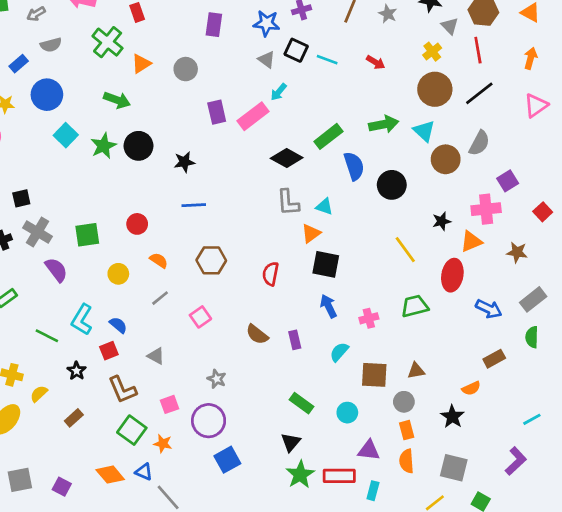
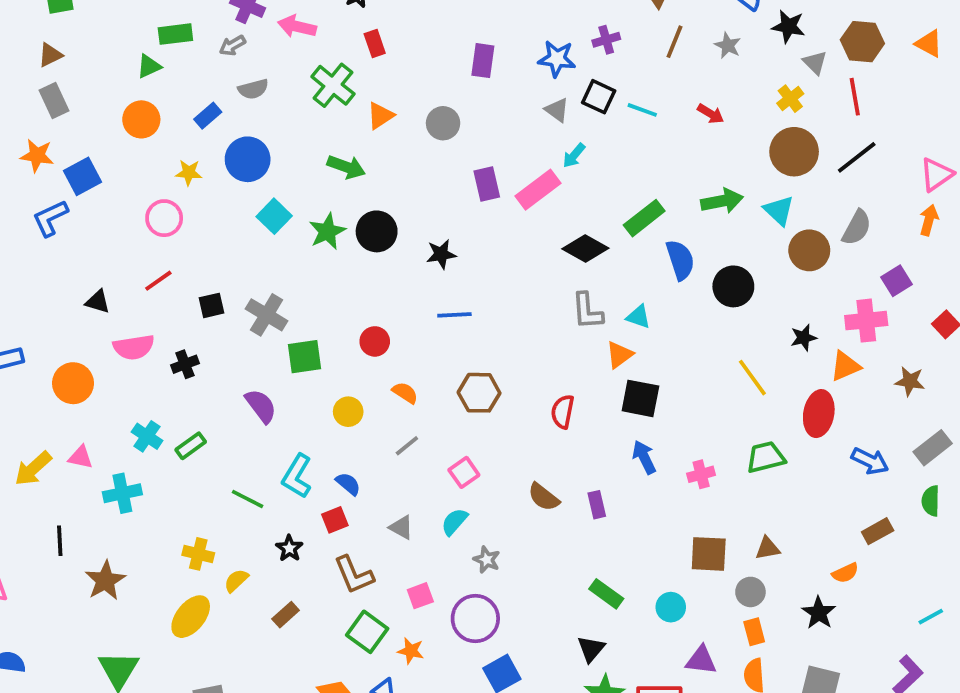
orange arrow: (531, 58) -> (929, 220), moved
gray cross: (37, 232) -> (267, 315), moved
cyan semicircle: (339, 352) -> (454, 522), moved

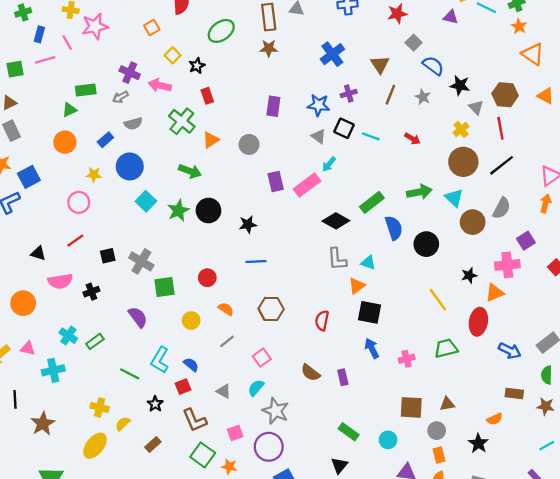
brown star: (910, 381) -> (546, 406), moved
brown rectangle: (878, 531) -> (514, 394), turned 36
gray star: (487, 560) -> (276, 411), size x1.6

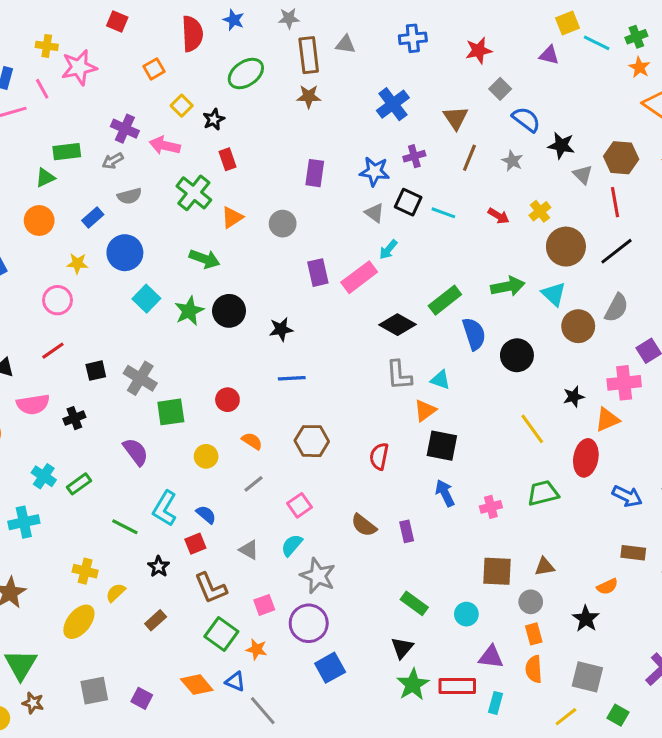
yellow cross: (461, 129) -> (540, 211), moved

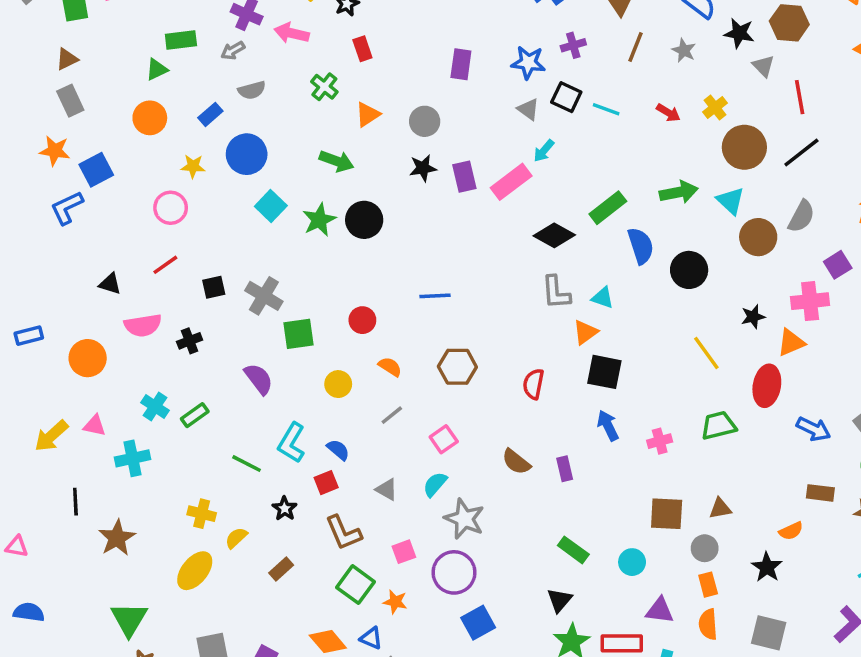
brown hexagon: (621, 158) -> (789, 23), moved
green cross: (194, 193) -> (324, 87), size x0.7
black star: (281, 329) -> (423, 168), moved

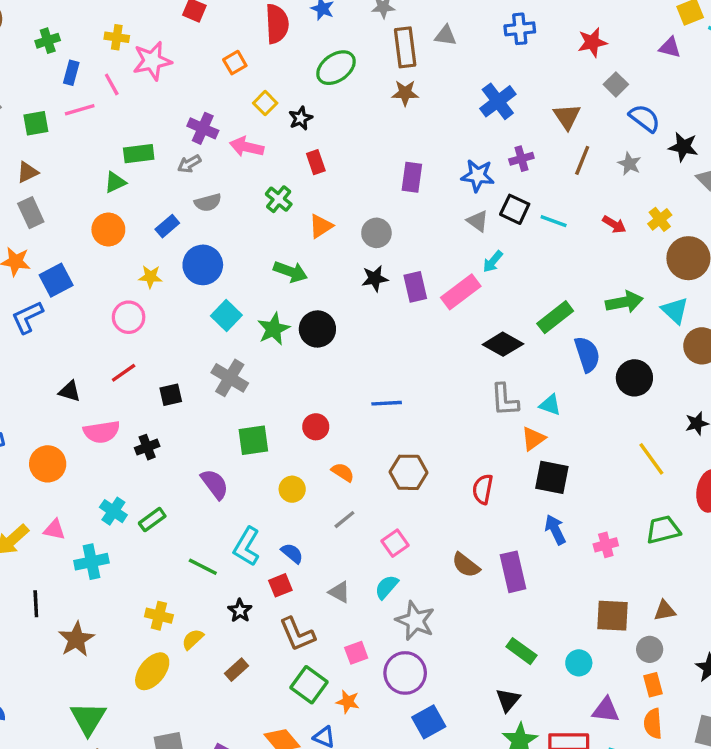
gray cross: (264, 296) -> (230, 378), moved
purple rectangle: (565, 469) -> (513, 572), size x1.6

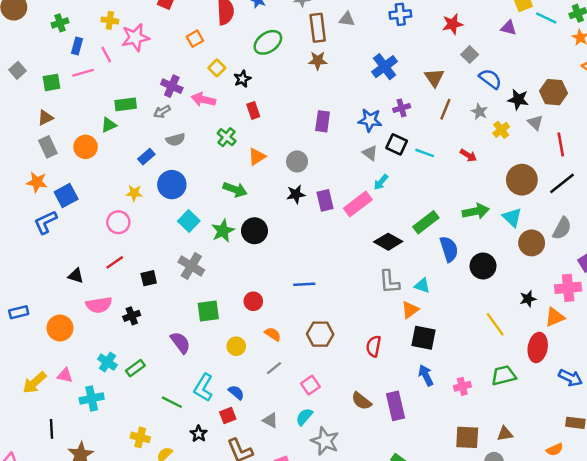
yellow cross: (660, 219) -> (501, 130), moved
orange circle: (108, 230) -> (86, 147), moved

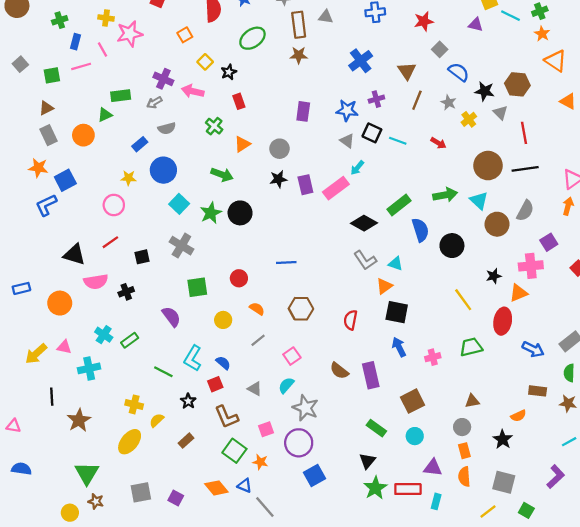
black line: (562, 183) -> (525, 169), turned 30
black triangle: (76, 276) -> (74, 255), size x1.5
gray L-shape: (389, 282) -> (365, 260), turned -30
brown square: (467, 437) -> (412, 401), moved, turned -30

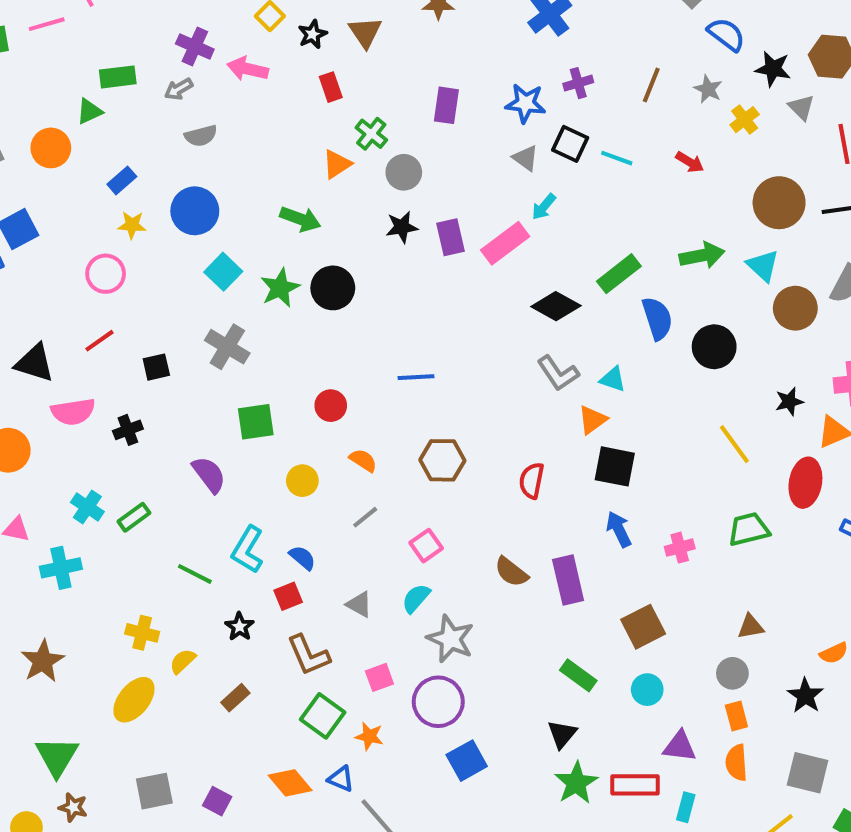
brown triangle: (407, 71) -> (365, 32), moved
green cross: (214, 126) -> (371, 134), moved
blue rectangle: (140, 144) -> (122, 180), moved

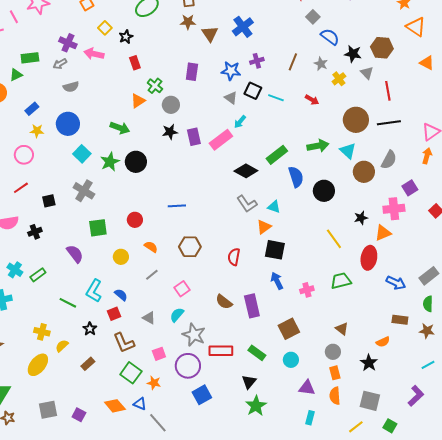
brown triangle: (365, 32) -> (210, 34), moved
brown triangle: (751, 627) -> (342, 329), turned 48
red rectangle: (635, 785) -> (221, 351), moved

